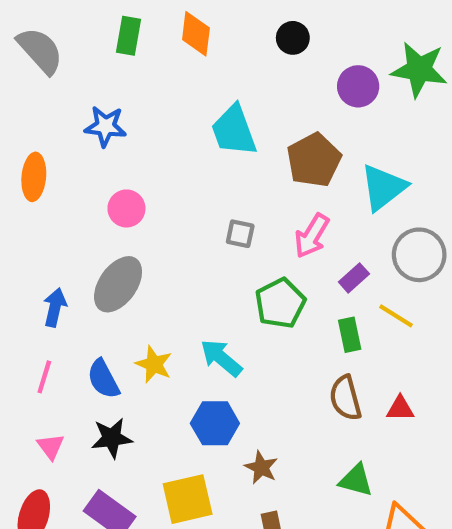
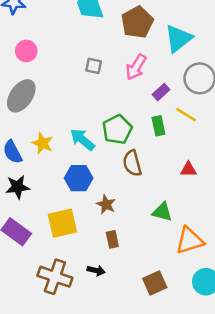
green pentagon: (280, 303) -> (117, 130), moved
brown semicircle: (345, 398) -> (132, 163), moved

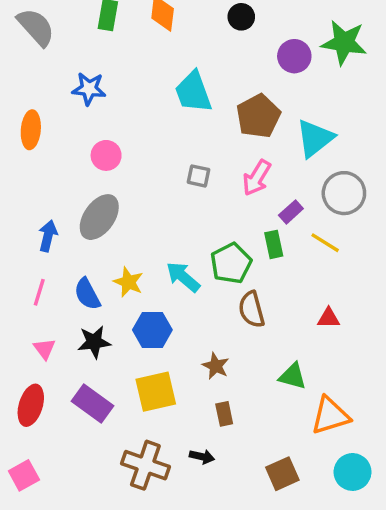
green rectangle: (158, 126) -> (274, 244), moved
blue hexagon: (79, 178) -> (152, 330), moved

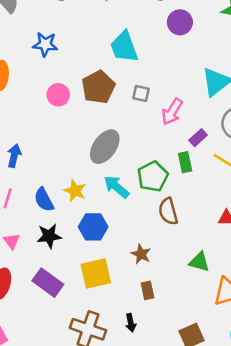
purple circle: (294, 56) -> (180, 22), moved
brown pentagon: (258, 116) -> (98, 87), moved
gray square: (198, 176) -> (141, 94), moved
gray ellipse: (99, 217) -> (105, 147), moved
black arrow: (202, 457) -> (131, 323), turned 66

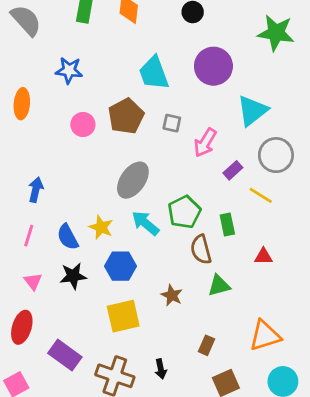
purple circle: (180, 22) -> (213, 66), moved, size x1.4
green rectangle: (185, 162) -> (227, 224), moved
green triangle: (199, 262) -> (219, 286), moved, turned -30
purple rectangle: (48, 283) -> (65, 355), moved
brown rectangle: (148, 290) -> (207, 345), moved, turned 36

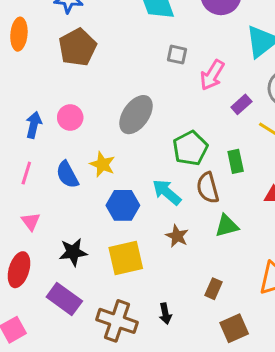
brown pentagon: (126, 116) -> (78, 47), moved
pink circle: (83, 125) -> (70, 118), moved
cyan arrow: (145, 223) -> (167, 192), moved
black star: (73, 276) -> (73, 252), moved

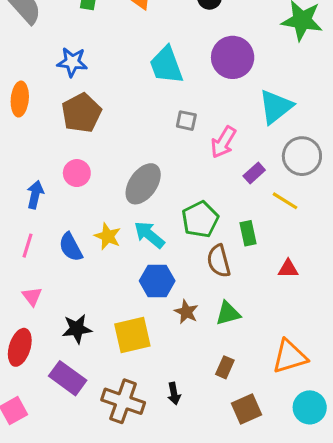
pink circle: (70, 118) -> (77, 173), moved
cyan arrow: (167, 192) -> (149, 235), moved
blue hexagon: (123, 205) -> (157, 281), moved
green triangle: (227, 226) -> (228, 313), moved

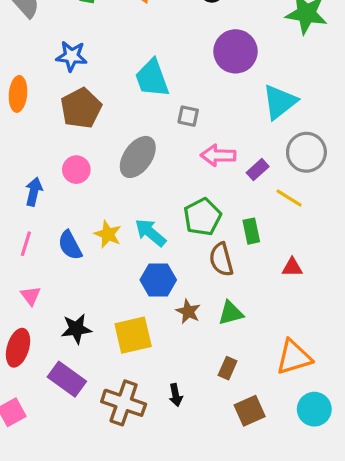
cyan trapezoid: (166, 65) -> (152, 78), moved
pink arrow: (223, 142) -> (218, 155), moved, turned 60
gray ellipse: (143, 184) -> (138, 157), moved

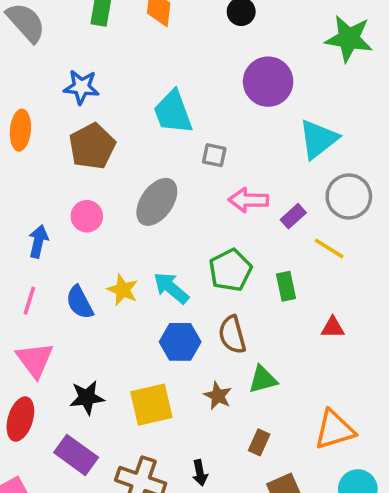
brown semicircle: (221, 259) -> (232, 335), moved
pink triangle: (31, 296) -> (35, 360), size x1.6
brown star: (188, 311) -> (218, 396), moved

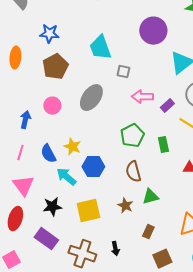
cyan arrow: (171, 288) -> (66, 177), moved
blue hexagon: (180, 342) -> (93, 167), moved

